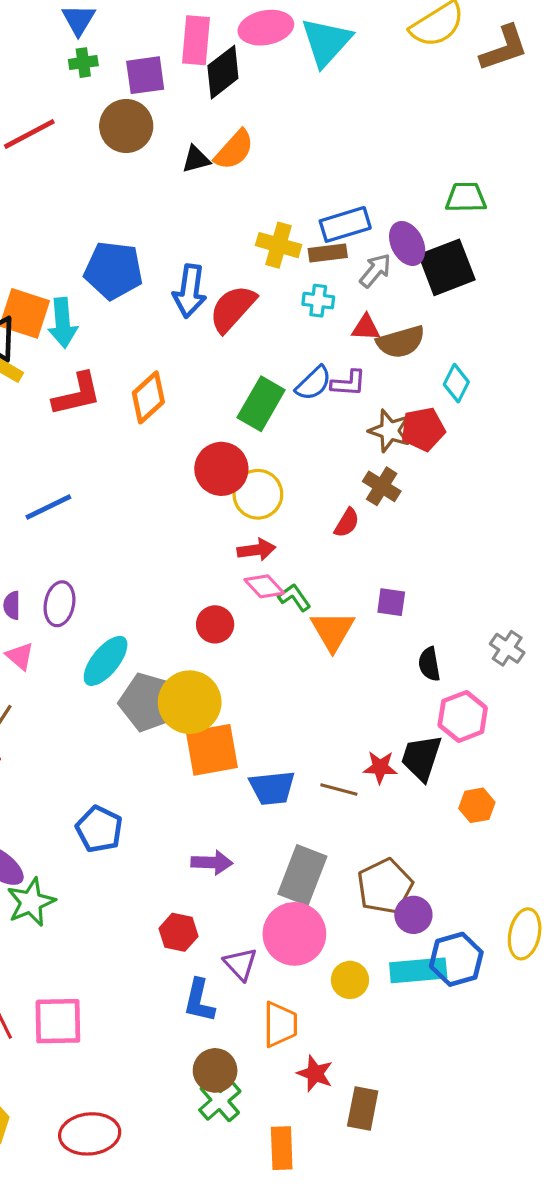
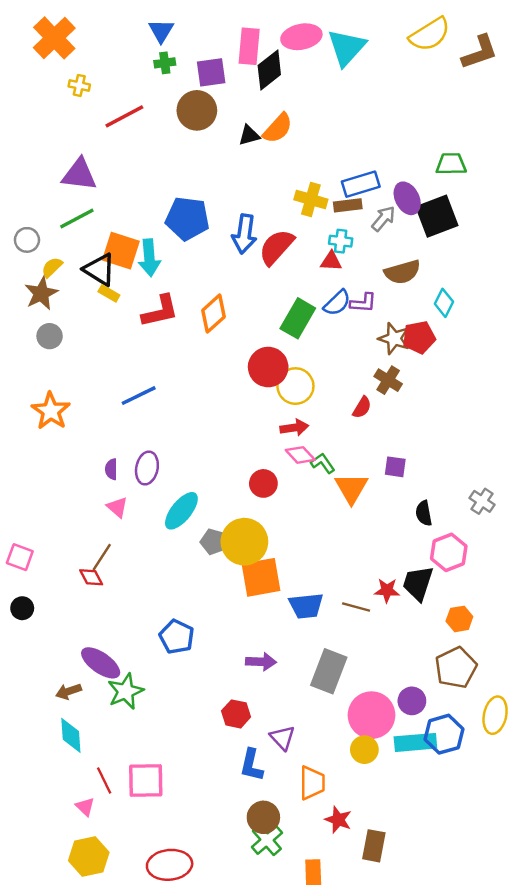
red triangle: (366, 328) -> (331, 261), moved
gray pentagon: (148, 702) -> (213, 542), size x0.6
brown pentagon: (385, 886) -> (456, 668), moved
pink circle: (294, 934) -> (372, 715), moved

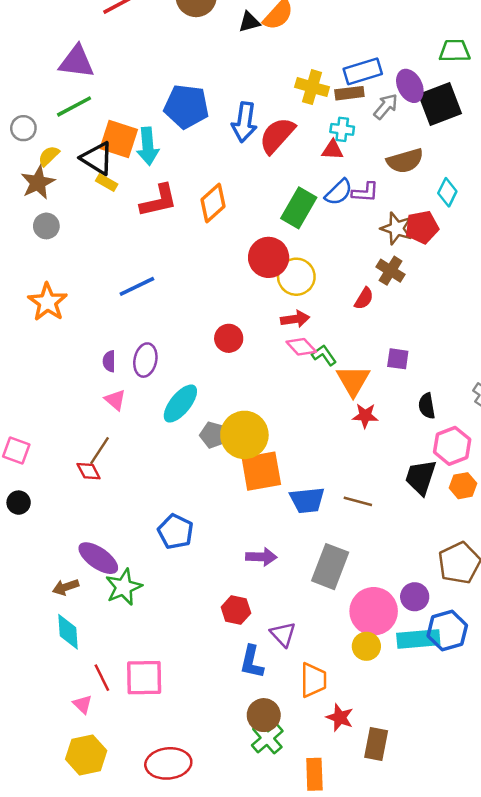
red circle: (263, 483) -> (229, 338), moved
red star: (387, 590) -> (365, 416), moved
orange hexagon: (459, 619) -> (463, 486), moved

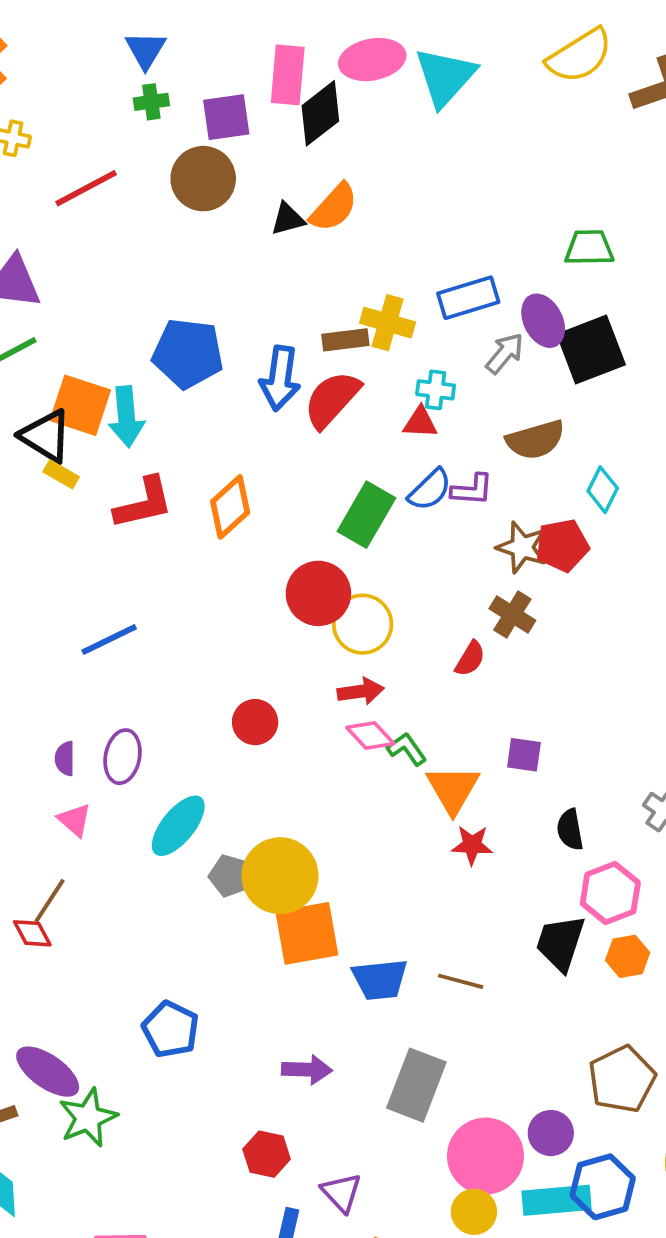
green trapezoid: (455, 51) -> (589, 248), moved
brown rectangle: (349, 93) -> (345, 340), moved

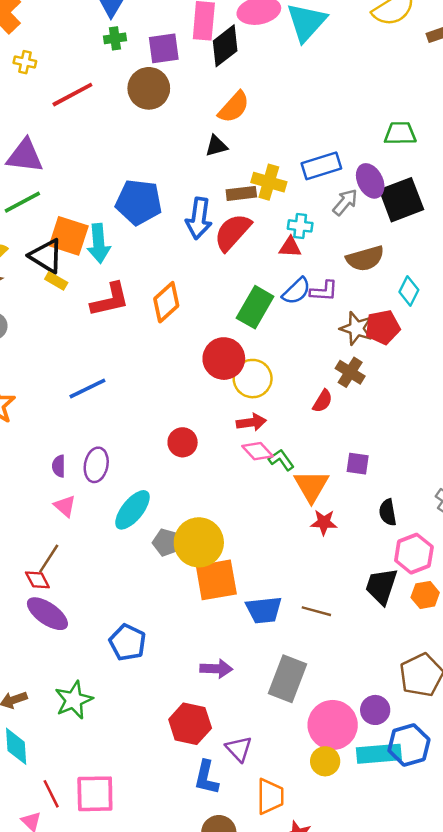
black triangle: (288, 219) -> (216, 146), moved
purple ellipse: (48, 1072) -> (47, 614), moved
red hexagon: (267, 1154) -> (190, 724), size x1.4

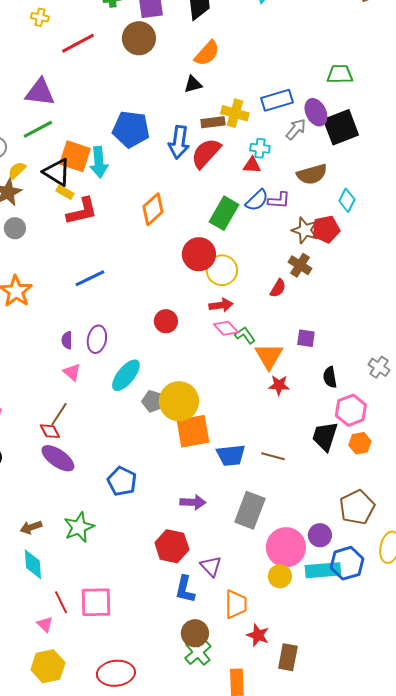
red L-shape: (110, 300) -> (82, 211), moved

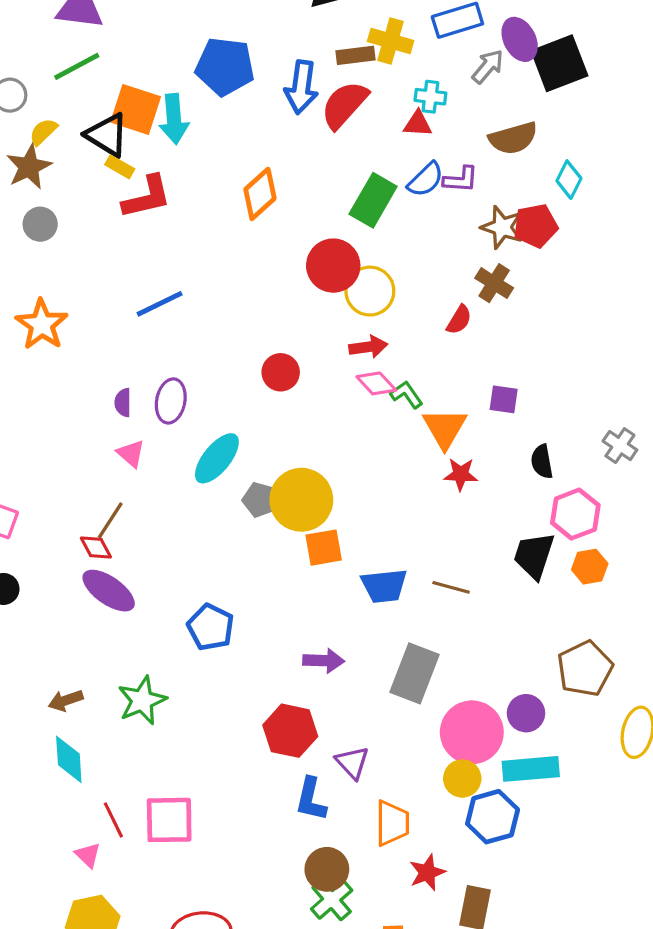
orange square: (193, 431) -> (324, 548), size x0.7
blue hexagon: (347, 563) -> (493, 817), moved
red star: (258, 635) -> (427, 872), turned 30

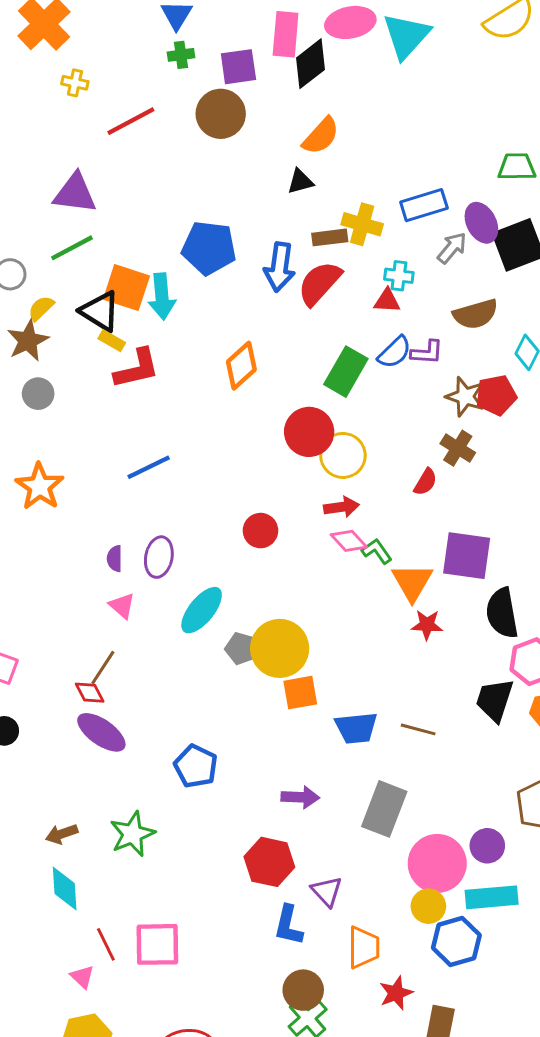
purple square: (504, 399) -> (467, 556), size x1.8
black semicircle: (542, 462) -> (502, 613), size x1.6

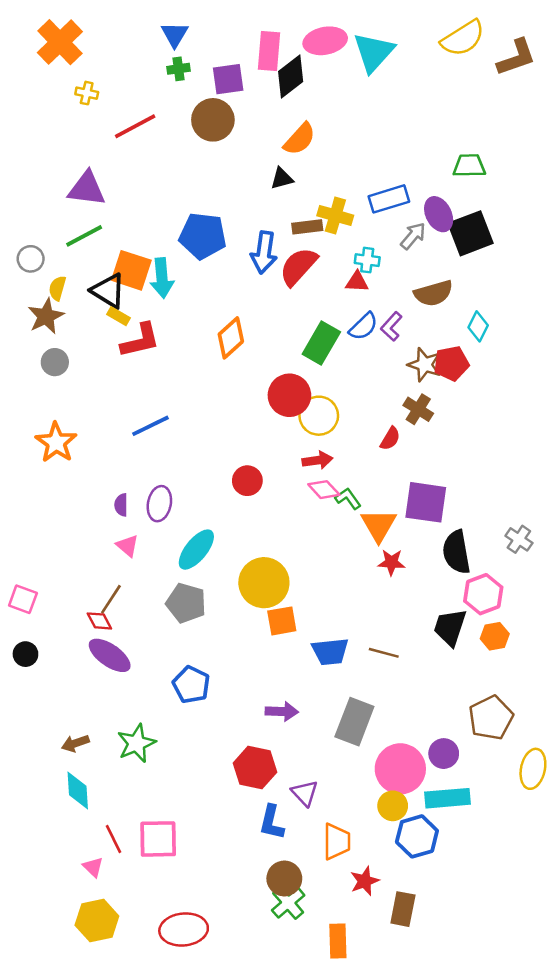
yellow semicircle: (41, 308) -> (57, 288), turned -30
purple L-shape: (427, 352) -> (391, 326), turned 128
gray pentagon: (241, 648) -> (186, 603), moved, size x1.4

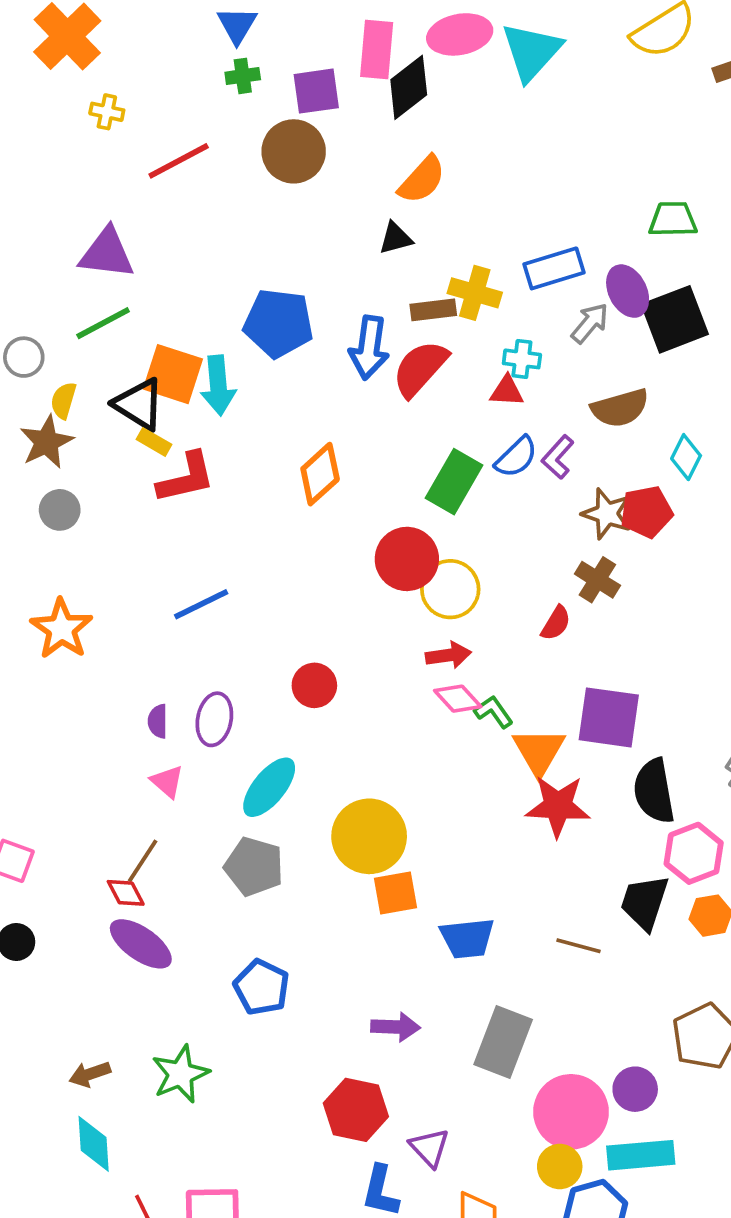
red circle: (247, 481) -> (314, 685), moved
red star: (391, 562) -> (558, 806), size x1.6
brown line: (384, 653) -> (579, 946), moved

